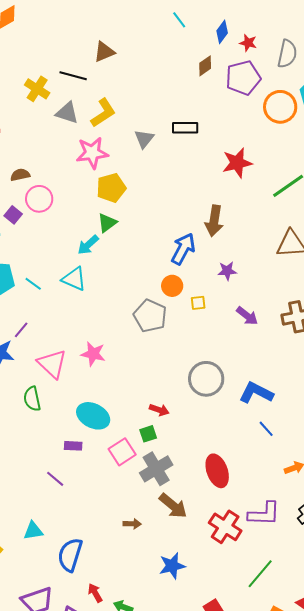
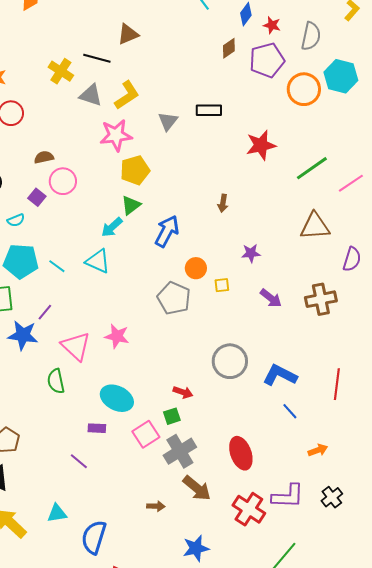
brown arrow: (214, 221) -> (223, 203), moved, size x0.6
blue arrow: (183, 249) -> (167, 231), moved

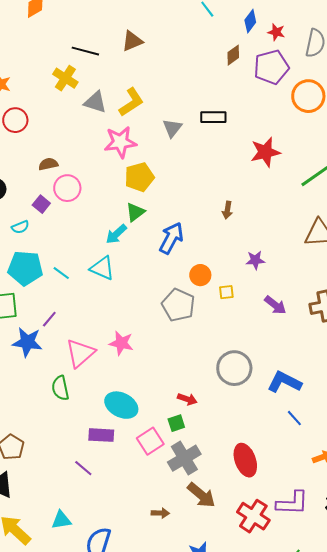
black line: (97, 58) -> (85, 51), moved
pink triangle: (76, 346) -> (80, 353), turned 36
purple rectangle: (97, 428) -> (101, 435), size x1.4

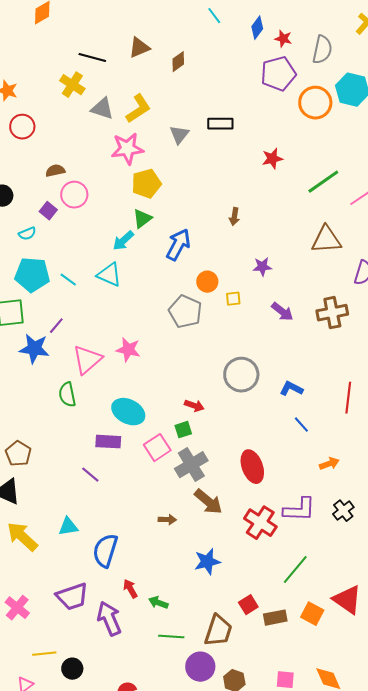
brown diamond: (233, 55) -> (178, 62), moved
red star: (265, 152) -> (272, 159), size x0.7
blue L-shape: (284, 382) -> (291, 389), size x0.7

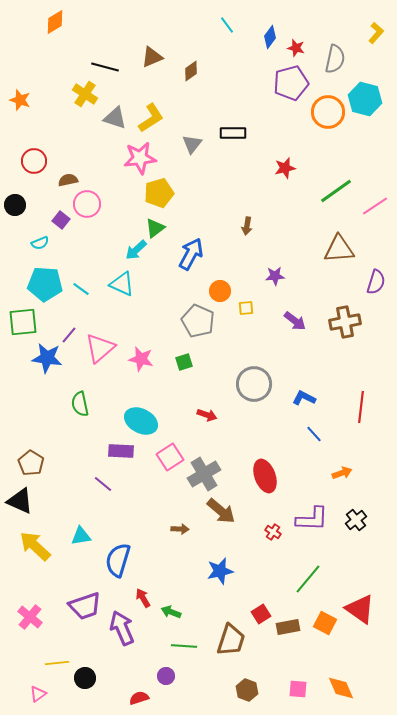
red circle: (22, 127) -> (34, 161), moved
pink triangle: (87, 360) -> (100, 348), moved
green square: (183, 430) -> (184, 362), moved
red cross: (260, 523) -> (273, 532), size x0.5
purple circle: (200, 667) -> (166, 676), moved, size x0.6

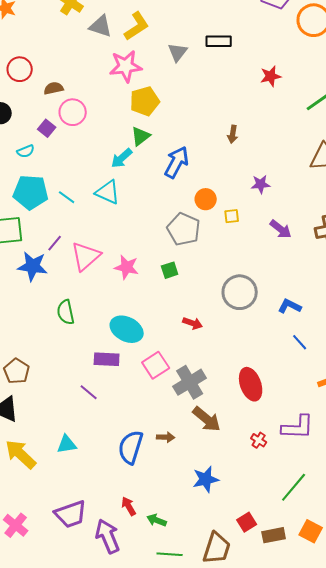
blue semicircle: (118, 560) -> (131, 447), moved

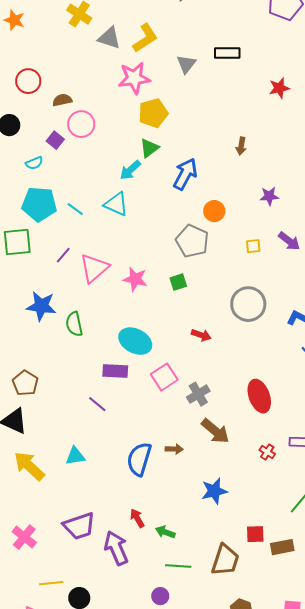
yellow square: (232, 216) -> (253, 246), moved
blue star: (33, 266) -> (41, 306), moved
gray cross: (190, 382) -> (198, 394), size x0.7
red square: (247, 522) -> (255, 534), turned 30

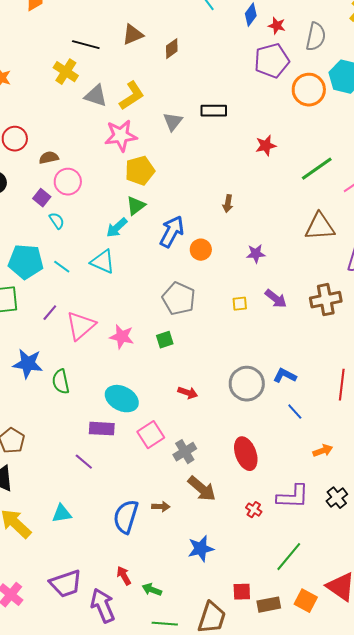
cyan semicircle: (34, 163) -> (57, 221), moved, turned -102
orange circle: (214, 211) -> (201, 250), moved
gray circle: (248, 304) -> (247, 384), moved

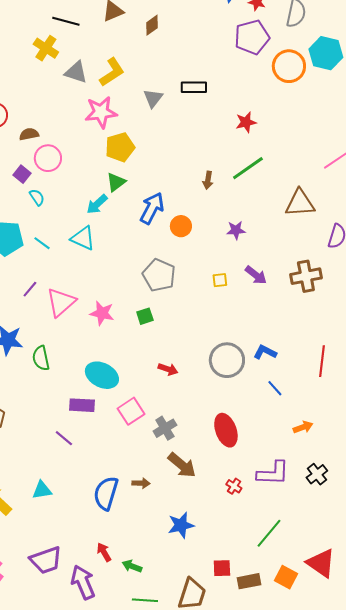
green line: (317, 169) -> (248, 168), moved

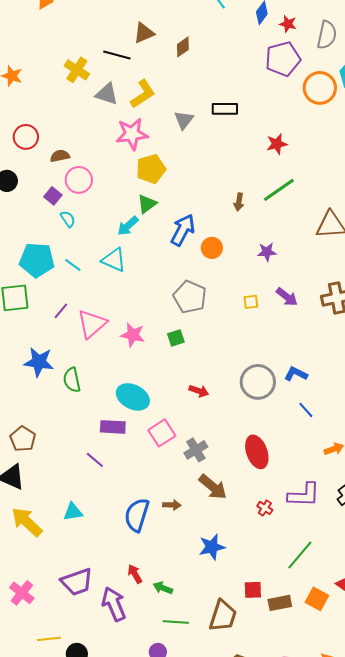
black line: (66, 21) -> (117, 55), moved

